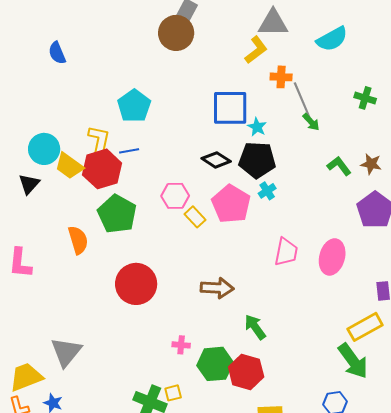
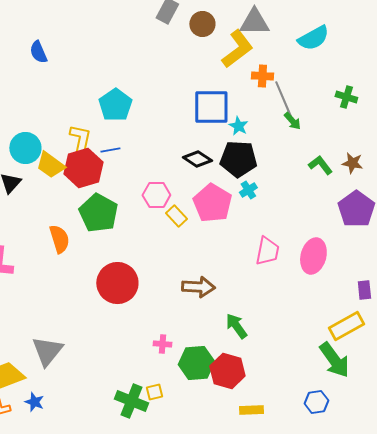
brown circle: (176, 33) -> (202, 24), moved, size x0.7
yellow L-shape: (256, 50) -> (237, 49), size x1.4

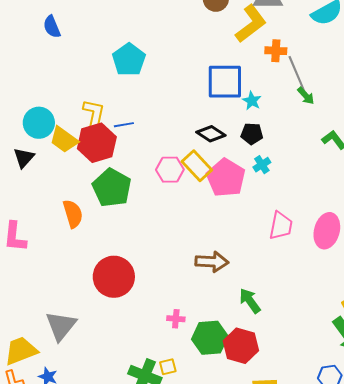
cyan pentagon: (115, 105) -> (129, 60), moved
black pentagon: (238, 159) -> (252, 134), size x0.6
yellow rectangle: (176, 216) -> (197, 166), moved, size x1.4
red circle: (117, 283) -> (114, 277), moved

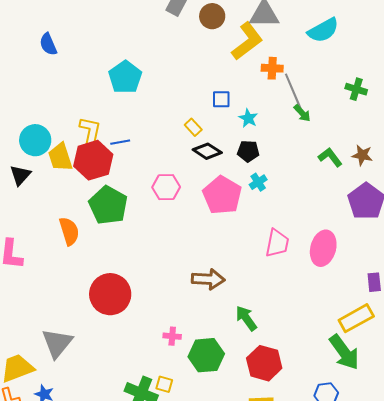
blue square: (225, 82) -> (221, 99), size x0.5
yellow trapezoid: (64, 140) -> (60, 157), turned 36
yellow rectangle: (197, 166) -> (193, 127), moved, size x0.6
red hexagon: (241, 346) -> (264, 363), moved
yellow square: (168, 367) -> (164, 384), turned 30

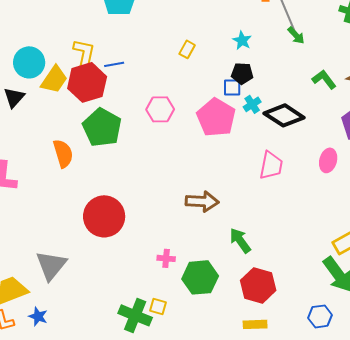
blue square: (221, 99) -> (232, 87), moved
yellow rectangle: (193, 127) -> (187, 49), turned 72
black diamond: (207, 151) -> (284, 115), moved, size x1.4
yellow trapezoid: (60, 157) -> (54, 79), turned -128
pink ellipse: (323, 248) -> (328, 160), moved, size x0.7

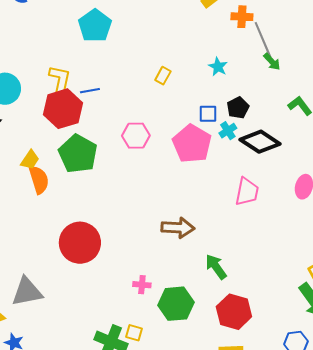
black pentagon: (242, 73) -> (238, 108), moved, turned -30
yellow trapezoid: (54, 79) -> (30, 160), moved, size x0.7
gray triangle: (51, 265) -> (27, 292), turned 40

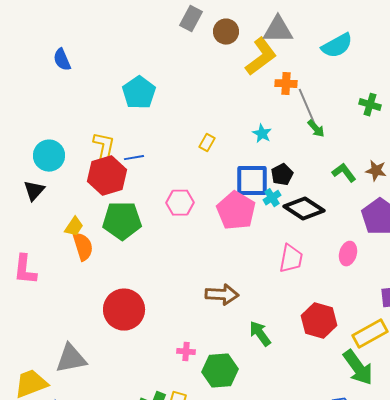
blue square: (208, 114) -> (252, 181), size x1.8
green pentagon: (78, 154) -> (122, 221), turned -30
red hexagon: (234, 312) -> (319, 321), moved

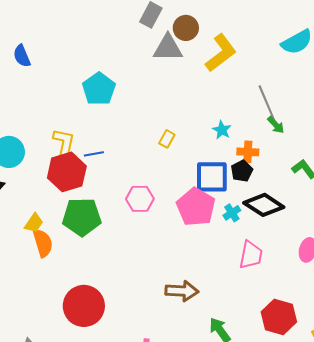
gray triangle: (278, 30) -> (168, 48), moved
orange cross: (286, 84) -> (248, 152), moved
cyan cross: (272, 198) -> (232, 213), moved

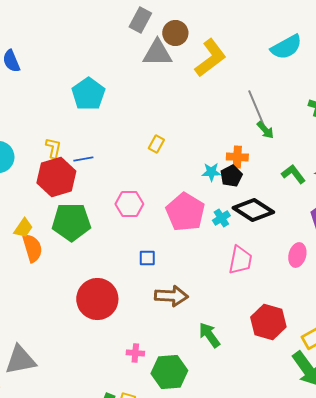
cyan star: (222, 130) -> (211, 172), moved, turned -30
yellow L-shape: (64, 143) -> (53, 148), size x0.7
blue square: (212, 177) -> (147, 258), moved, size x0.5
red circle: (84, 306) -> (97, 299), moved

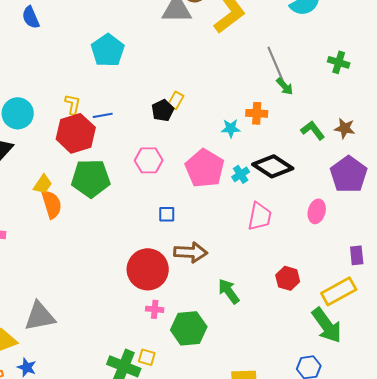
black pentagon: (231, 176) -> (163, 110), moved
red circle: (97, 299) -> (148, 269), moved
red hexagon: (268, 322) -> (288, 278), size x0.7

